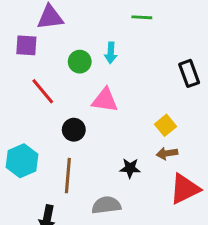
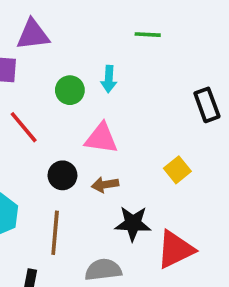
brown arrow: (167, 153) -> (105, 185), moved
black star: (130, 168) -> (133, 223), size x1.4
red triangle: (185, 189) -> (175, 249), moved

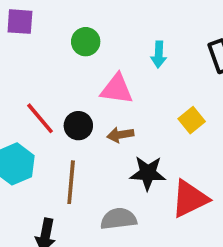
cyan arrow: (109, 79) -> (159, 54), moved
red line: (24, 127) -> (40, 118), moved

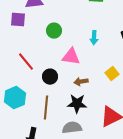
red line: (40, 118) -> (26, 62), moved
brown arrow: (120, 135) -> (81, 82), moved
black star: (148, 173) -> (77, 104), moved

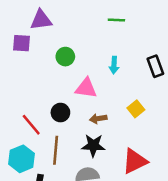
red line: (26, 62) -> (31, 125), moved
cyan hexagon: (15, 98) -> (22, 159), moved

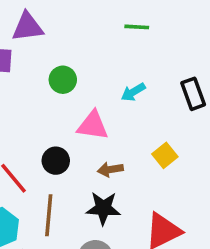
cyan arrow: (114, 65) -> (133, 92), turned 56

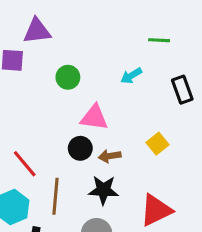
green line: (137, 27) -> (159, 40), moved
cyan arrow: (133, 92) -> (131, 76), moved
black circle: (56, 161) -> (80, 148), moved

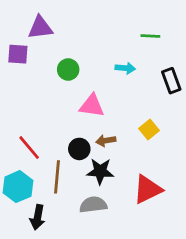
cyan arrow: (131, 76) -> (125, 68), turned -144
black circle: (80, 148) -> (79, 149), moved

